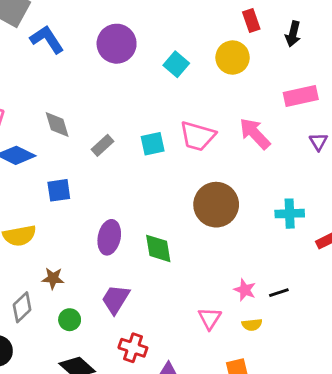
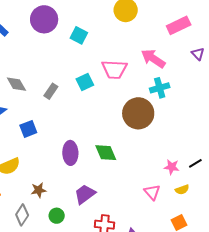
cyan square: (176, 64) -> (79, 35), moved
cyan cross: (290, 214) -> (160, 88), moved
purple trapezoid: (116, 299) -> (85, 194), turned 35

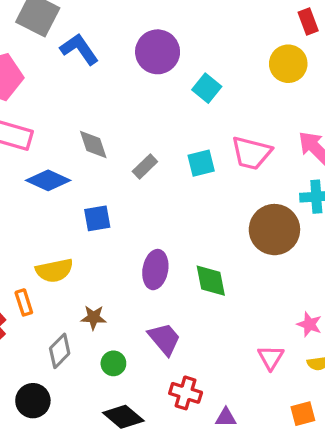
purple trapezoid: (85, 194) -> (164, 339), turned 75

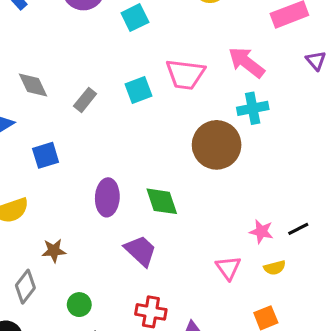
cyan square: (207, 88) -> (135, 18), turned 32
purple trapezoid: (164, 339) -> (140, 251), moved
green circle: (113, 363) -> (79, 305), moved

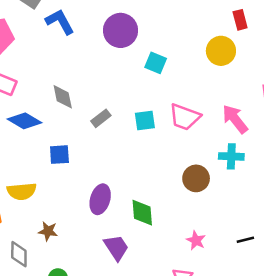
cyan square: (135, 18) -> (156, 63), turned 35
brown circle: (217, 145) -> (196, 178), size x0.7
black line: (298, 229) -> (245, 240), moved
pink star: (261, 231) -> (196, 240), moved
gray diamond: (25, 287) -> (19, 254), turned -50

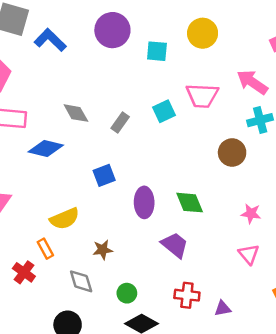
yellow circle: (221, 51) -> (203, 33), moved
blue square: (59, 155) -> (104, 175), moved

